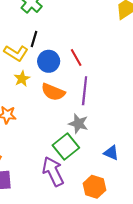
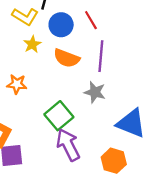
green square: (66, 146) -> (59, 116), moved
blue triangle: (111, 153) -> (131, 123), size x1.8

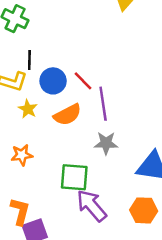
red line: (91, 20) -> (83, 81), moved
orange semicircle: (67, 58) -> (67, 115), turned -35
green square: (59, 116) -> (74, 177), turned -32

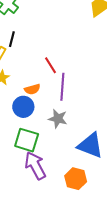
blue circle: (53, 81) -> (23, 107), moved
orange semicircle: (67, 115) -> (32, 89), size x0.7

